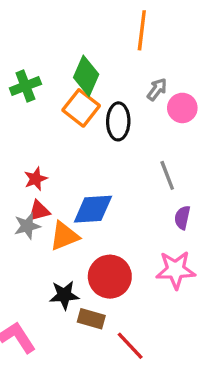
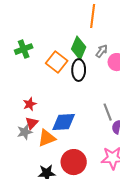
green diamond: (86, 76) -> (79, 48), moved
gray line: (167, 175) -> (108, 112), moved
red triangle: (39, 211) -> (32, 123), turned -32

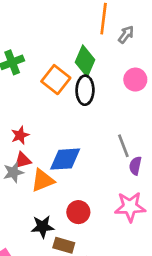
gray arrow: (102, 51) -> (126, 35), moved
red triangle: (32, 123) -> (23, 160), turned 32
red circle: (74, 162) -> (78, 212), size x0.7

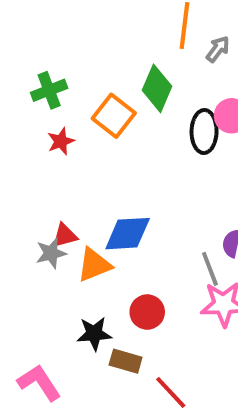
black ellipse: (85, 90) -> (204, 131), moved
red star: (20, 135) -> (61, 141), moved
gray line: (123, 146) -> (210, 269), moved

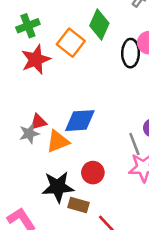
red star: (61, 141) -> (36, 60), size x1.6
black star: (94, 334) -> (58, 187), size x1.4

